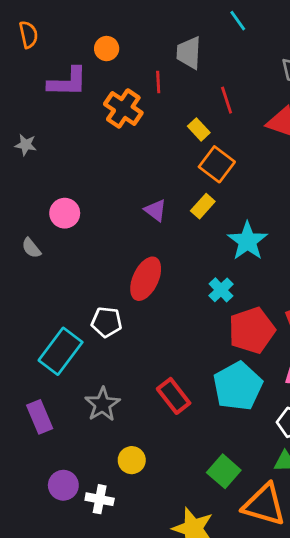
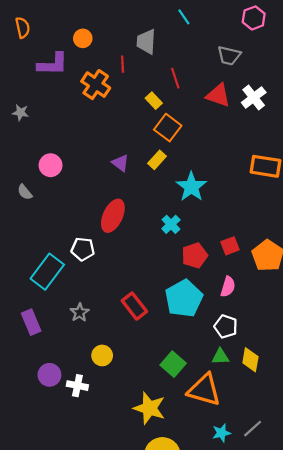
red pentagon: (252, 330) -> (195, 256), size x0.7
gray star: (102, 404) -> (80, 312), size x0.7

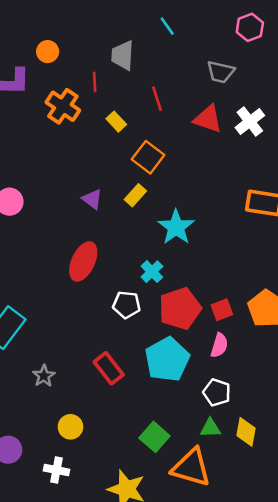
yellow rectangle: (154, 101) -> (116, 122), moved
red square: (230, 246) -> (222, 310), moved
white pentagon: (83, 249) -> (126, 305), moved
red pentagon: (195, 256) -> (180, 309), size x1.4
white cross: (77, 386) -> (57, 470), moved

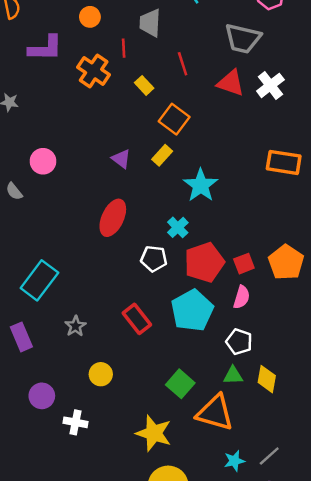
orange circle: (48, 52) -> (90, 17), moved
gray trapezoid: (221, 72) -> (243, 39), size x1.4
white cross: (57, 470) -> (75, 422), moved

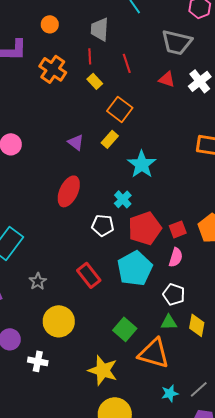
red line: (124, 48) -> (90, 56), moved
red triangle: (231, 83) -> (167, 79), size x0.7
yellow circle: (101, 374) -> (59, 321), size x1.6

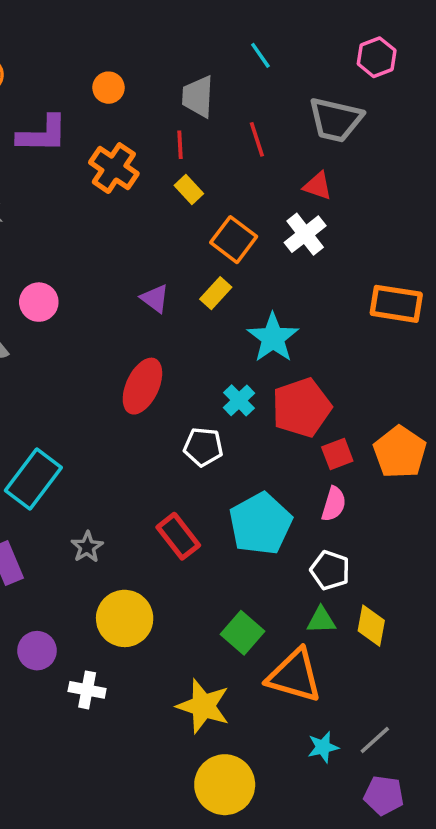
red line: (127, 63) -> (257, 139), moved
white cross: (200, 81) -> (305, 234), moved
red pentagon: (145, 228) -> (302, 408), moved

